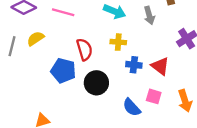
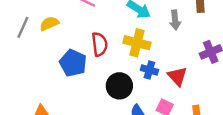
yellow cross: (118, 42) -> (137, 43), size x1.5
black circle: (96, 83) -> (119, 86), moved

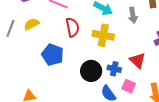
red semicircle: (100, 44) -> (72, 27), moved
blue cross: (149, 70) -> (114, 69), moved

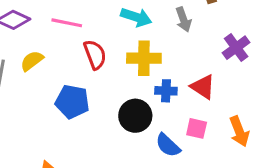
blue cross: (114, 69) -> (166, 91), moved

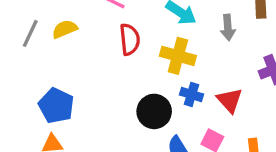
blue pentagon: (72, 102) -> (56, 106), moved

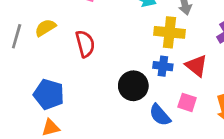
red semicircle: (130, 39) -> (85, 44), moved
yellow cross: (178, 56) -> (169, 32), moved

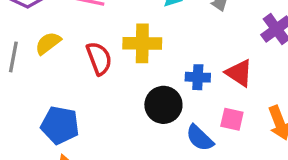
yellow cross: (169, 32) -> (142, 43), moved

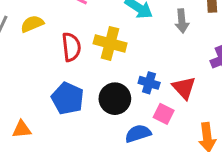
pink square: (232, 119) -> (164, 114), moved
blue pentagon: (60, 125) -> (68, 98), moved
blue semicircle: (200, 138) -> (138, 133), turned 105

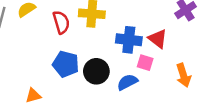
blue cross: (149, 83) -> (129, 40), size x1.5
black circle: (115, 99) -> (96, 71), moved

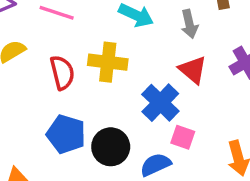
red triangle: (158, 39) -> (193, 70), moved
blue cross: (129, 40) -> (160, 103), turned 35

